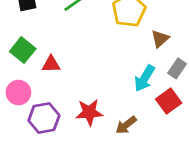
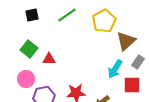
brown triangle: (160, 39) -> (126, 41), size x1.5
red square: (169, 101) -> (132, 85), turned 36

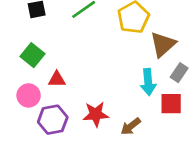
red triangle: (49, 59) -> (57, 79), moved
cyan arrow: (115, 69) -> (148, 82), turned -36

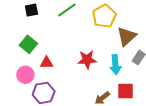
red square: (171, 104) -> (126, 91), moved
red star: (96, 114) -> (87, 60), moved

